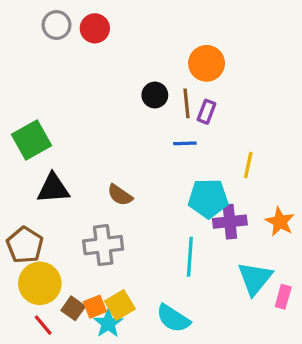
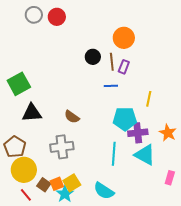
cyan triangle: (255, 278) -> (145, 155), moved, turned -40

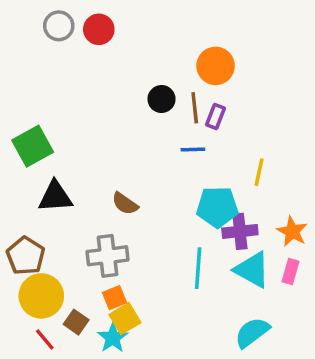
pink rectangle: (170, 178) -> (290, 272), moved
orange square: (57, 184) -> (114, 298), moved
cyan semicircle: (104, 191) -> (252, 333), moved, turned 110

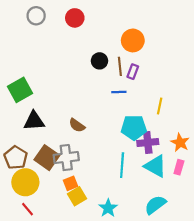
red circle: (99, 29) -> (75, 18), moved
brown square: (76, 322) -> (47, 158), moved, size x1.6
cyan star: (113, 338) -> (108, 208), moved

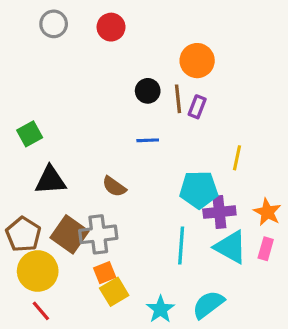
green square: (20, 90) -> (30, 134), size x0.7
blue line: (119, 92) -> (148, 140), moved
cyan semicircle: (155, 205) -> (208, 305), moved

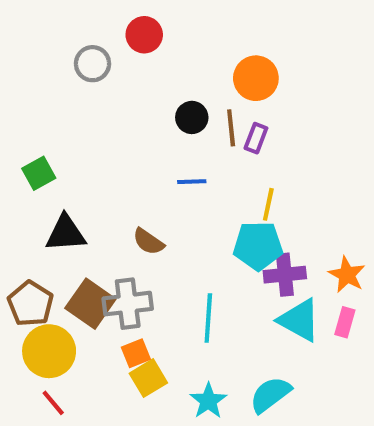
gray circle: (54, 24) -> (93, 64), moved
yellow line: (237, 158) -> (268, 204), moved
cyan line: (181, 246) -> (208, 318), moved

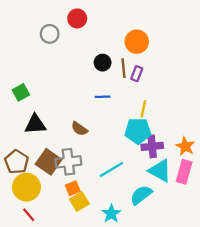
cyan line: (208, 318) -> (111, 170), turned 55
pink rectangle: (345, 322) -> (184, 172), size x1.5
cyan semicircle: (270, 395) -> (141, 195), moved

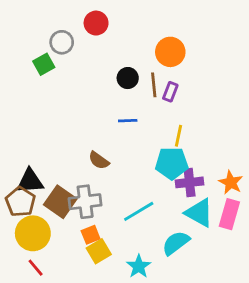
green square: (21, 92) -> (44, 64), moved
black triangle: (35, 124) -> (30, 181), moved

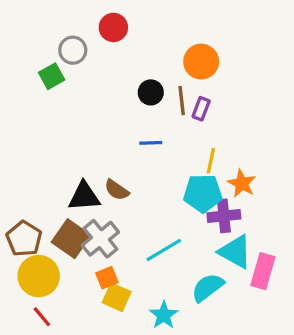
black triangle: (30, 181) -> (84, 196), moved
orange star: (231, 182) -> (242, 183), moved
gray cross: (85, 202) -> (100, 239), turned -32
pink rectangle: (229, 214) -> (263, 271), moved
yellow square: (99, 251) -> (117, 297), turned -35

